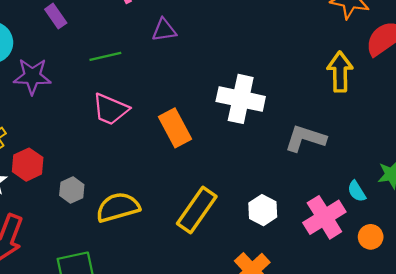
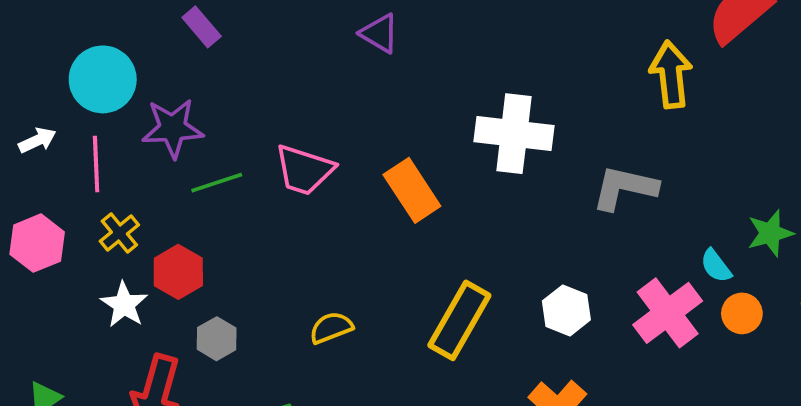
purple triangle: (164, 30) -> (379, 33), turned 44
green line: (105, 56) -> (217, 183), moved
gray hexagon: (72, 190) -> (217, 339), moved
yellow semicircle: (118, 207) -> (331, 328), size x0.6
orange circle: (371, 237) -> (742, 313), moved

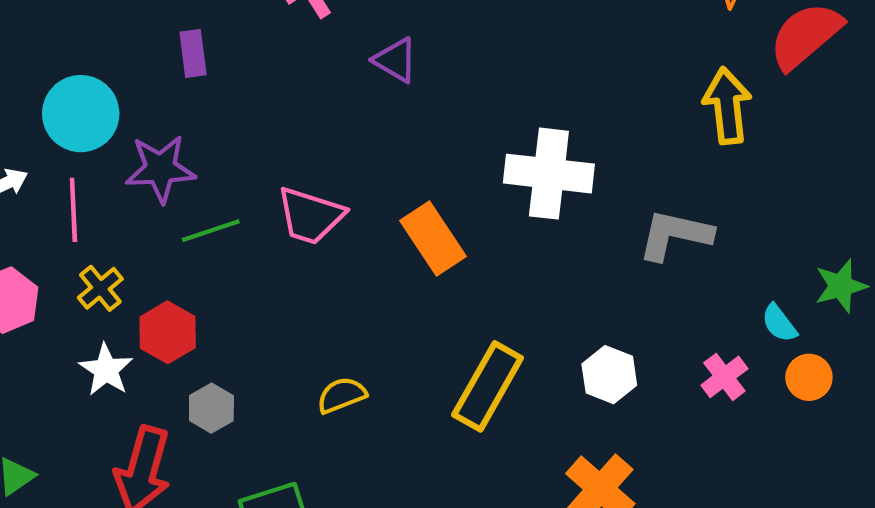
purple rectangle: (202, 27) -> (193, 53), turned 33
pink cross: (668, 313) -> (724, 377), size x0.6

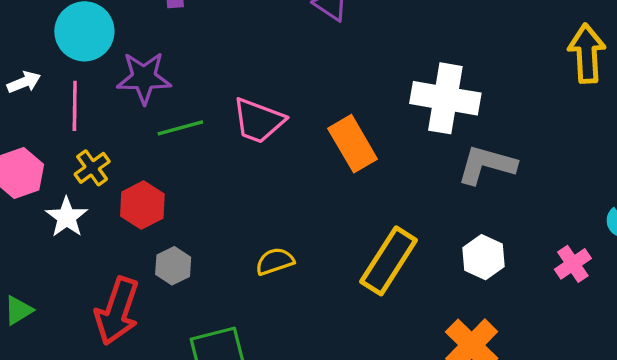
gray L-shape: (675, 235) -> (487, 165), moved
white star: (106, 370) -> (67, 217), moved

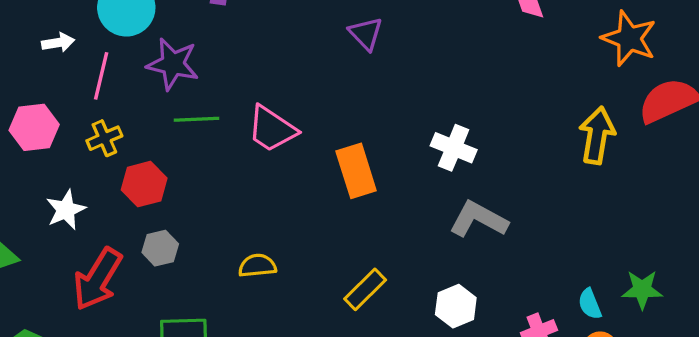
white cross: (445, 98) -> (454, 148), size x0.7
white star: (67, 217) -> (66, 210), moved
yellow rectangle: (389, 261) -> (365, 289), size x0.7

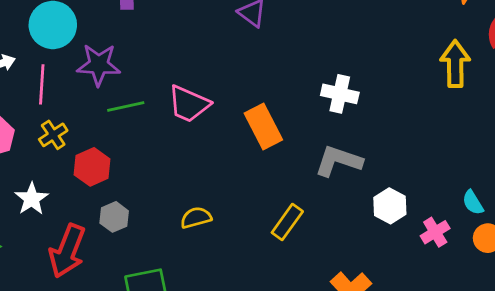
gray L-shape: (479, 219) -> (338, 161), moved
white hexagon: (456, 306) -> (390, 206), moved

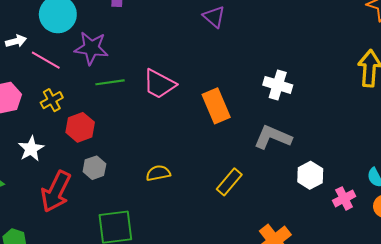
pink line: (42, 84) -> (46, 60), turned -68

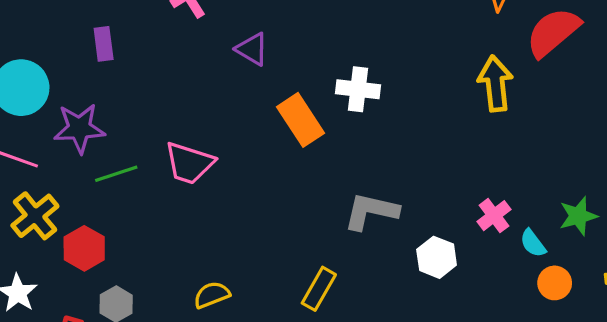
white cross: (278, 85) -> (358, 89), moved
yellow cross: (52, 100) -> (35, 216), size x1.4
orange rectangle: (216, 106) -> (301, 120), moved
pink cross: (344, 198) -> (494, 216), moved

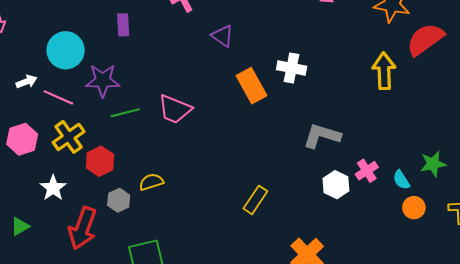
gray L-shape: (371, 211) -> (322, 136), moved
pink cross: (494, 216) -> (367, 171), moved
yellow semicircle: (212, 295) -> (151, 182), moved

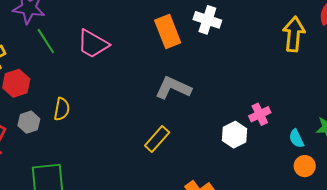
green line: (125, 113) -> (46, 41), turned 64
gray L-shape: (322, 136) -> (173, 88), moved
pink cross: (367, 171) -> (260, 114), moved
yellow semicircle: (151, 182) -> (62, 109), turned 110

